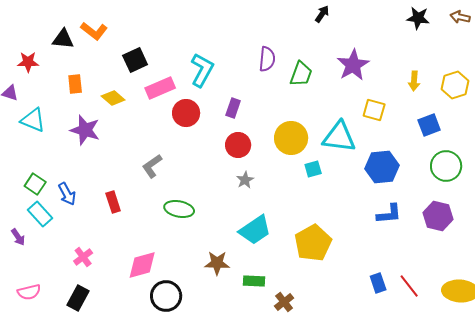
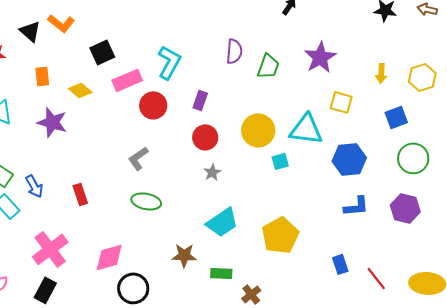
black triangle: (63, 39) -> (30, 31), turned 35
gray L-shape: (152, 166) -> (138, 158), moved
pink cross: (83, 257) -> (50, 249), size x1.8
blue rectangle: (378, 283) -> (340, 264), moved

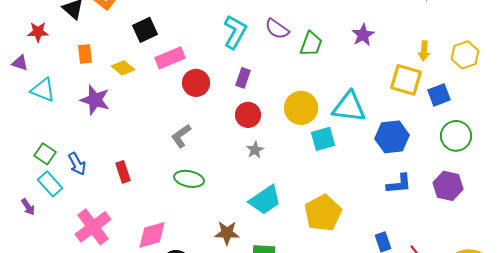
purple semicircle: (234, 51) -> (277, 29), turned 120
purple star: (320, 57) -> (363, 35), size x0.7
cyan L-shape: (169, 62) -> (235, 32), moved
yellow square: (341, 102) -> (406, 80), moved, size x1.4
cyan square: (280, 161) -> (323, 139), size x1.4

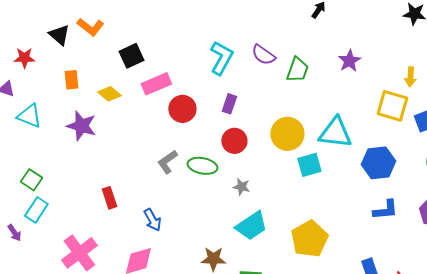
gray star: (255, 150) -> (241, 187), moved, turned -30
blue arrow: (77, 164) -> (152, 220), moved
green ellipse: (189, 179) -> (202, 166), moved
cyan rectangle: (50, 184) -> (36, 210), turned 75

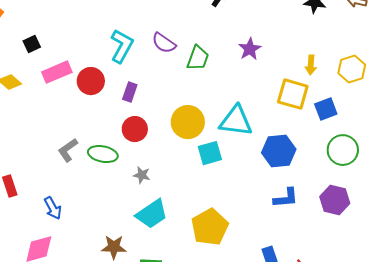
black square: (131, 56) -> (32, 44), size x0.7
red circle: (182, 109) -> (91, 81), moved

